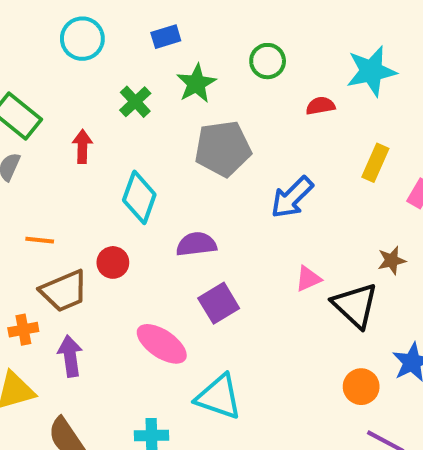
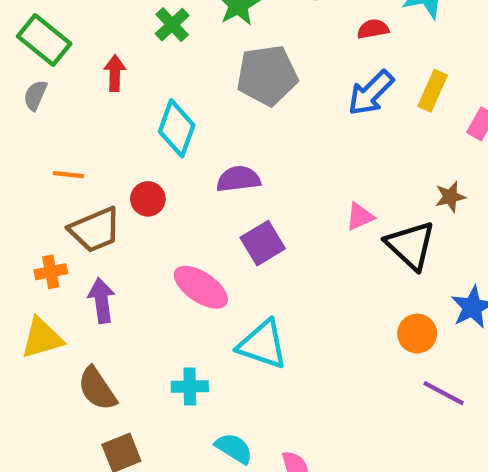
blue arrow: (292, 197) -> (371, 93), moved

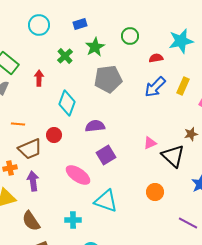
orange circle: (417, 334) -> (155, 192), moved

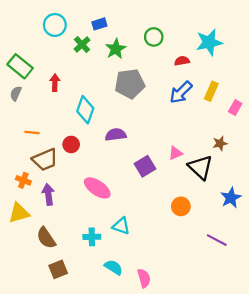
green cross: (65, 56) -> (82, 45), moved
purple square: (106, 155) -> (145, 166), moved
orange cross: (10, 168) -> (23, 180), turned 32
cyan triangle: (106, 201) -> (121, 226), moved, size x0.7

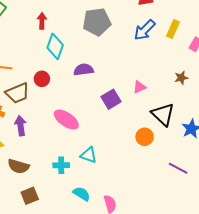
red arrow: (55, 83) -> (42, 21), moved
black triangle: (200, 167) -> (163, 114), moved
brown semicircle: (46, 238) -> (18, 166), turned -40

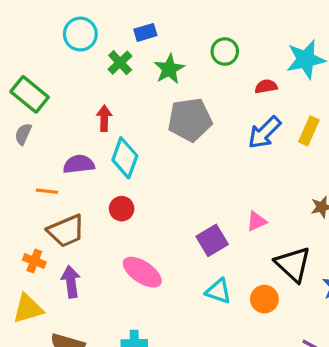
purple semicircle: (84, 70) -> (79, 164), moved
red circle: (42, 79) -> (122, 209), moved
cyan triangle: (89, 155) -> (218, 291), moved

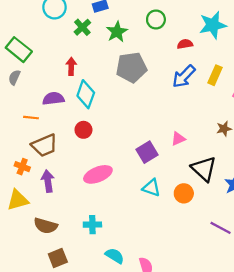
pink ellipse: (142, 272) -> (98, 174), turned -56

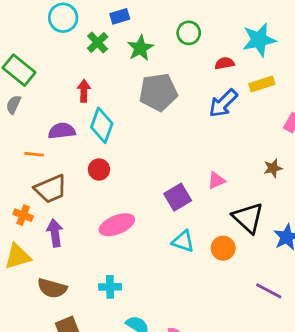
yellow rectangle: (215, 75) -> (262, 84), moved, turned 48

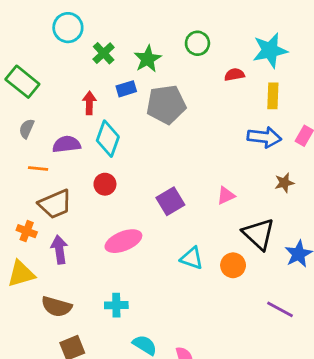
blue rectangle: (120, 16) -> (126, 89), moved
yellow rectangle: (262, 84) -> (273, 96), turned -70
blue arrow: (223, 103) -> (264, 137), moved, turned -128
gray semicircle: (13, 105) -> (27, 129), moved
purple square: (178, 197) -> (170, 201), moved

